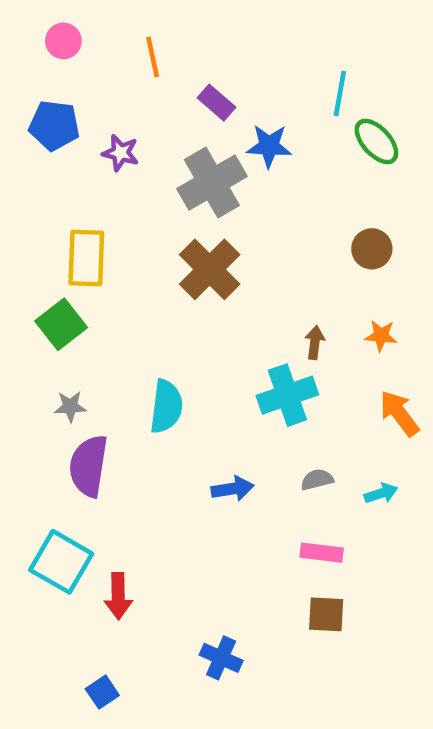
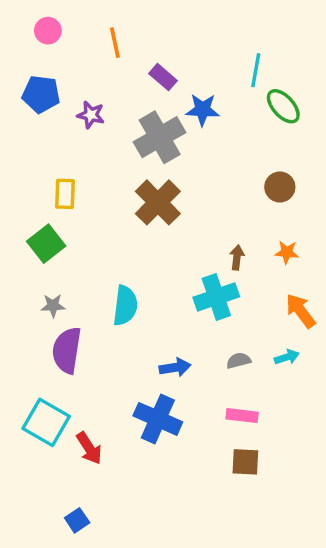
yellow rectangle: (86, 258) -> (65, 194), size x0.7
cyan arrow: (381, 493) -> (287, 357), moved
red arrow: (118, 596) -> (89, 448), turned -32
blue cross: (221, 658) -> (158, 419), moved, size x1.5

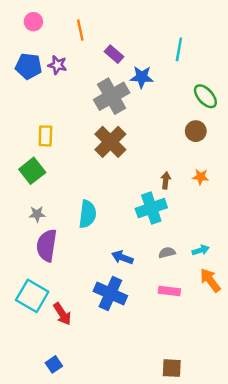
green ellipse: (283, 106) -> (205, 96), moved
purple star: (91, 115) -> (57, 65), moved
orange arrow: (300, 311) -> (210, 280), moved
blue arrow: (175, 367) -> (122, 257), turned -150
brown square: (245, 462) -> (172, 368), moved

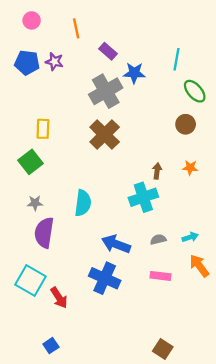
cyan line: (179, 49) -> (176, 59), moved
blue arrow: (122, 257) -> (116, 244), size x1.4
brown square: (172, 368) -> (163, 349), turned 30

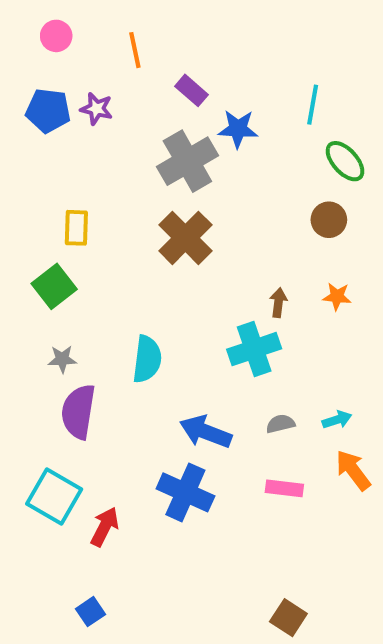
red arrow: (59, 298) -> (105, 527), turned -120

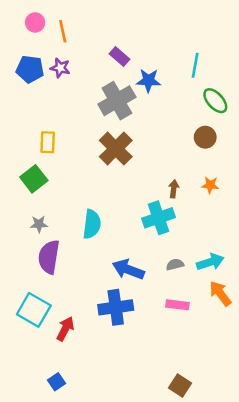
orange line: (135, 50) -> (63, 31), moved
cyan arrow: (337, 420) -> (210, 262), size x1.5
blue cross: (185, 492) -> (116, 307), turned -32

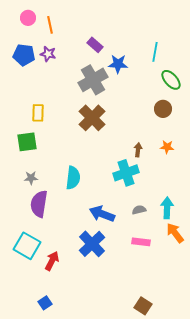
green square: (34, 179) -> (27, 142), turned 30
cyan arrow: (210, 262) -> (167, 208), turned -70
blue cross: (116, 307) -> (92, 244), turned -36

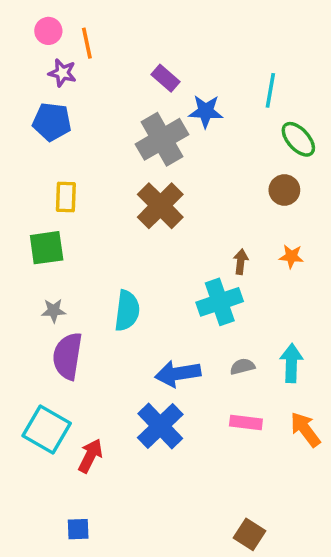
purple star: (48, 54) -> (62, 73), moved
blue pentagon: (24, 55) -> (52, 122), moved
blue arrow: (102, 214) -> (178, 374), turned -30
orange arrow: (175, 233) -> (305, 429), moved
blue square: (45, 303) -> (78, 529), turned 32

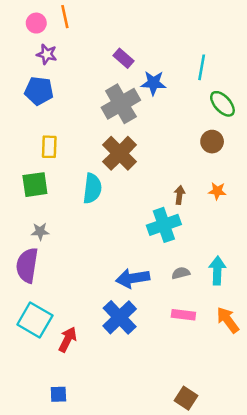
orange line: (87, 43) -> (65, 17), moved
cyan semicircle: (127, 311) -> (92, 188), moved
purple semicircle: (68, 356) -> (27, 265), moved

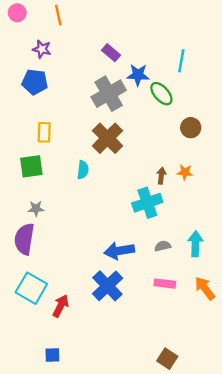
pink circle: (36, 23) -> (17, 13), moved
green ellipse: (222, 104) -> (161, 94), moved
cyan semicircle: (92, 188) -> (83, 170), size x0.7
orange star: (217, 191) -> (185, 172), moved

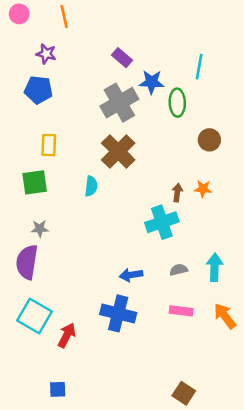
green ellipse: (161, 94) -> (177, 103), turned 40
blue arrow: (119, 251) -> (131, 275), size x0.7
blue cross: (107, 286) -> (118, 313), turned -32

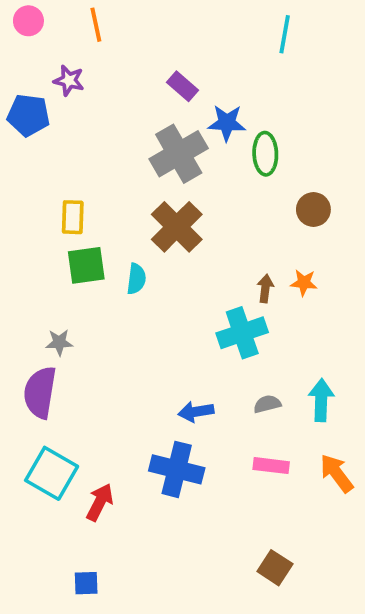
cyan line: (199, 67) -> (285, 34), moved
blue pentagon: (38, 90) -> (28, 115), moved
green square: (35, 182) -> (86, 265), moved
brown square: (184, 393) -> (275, 568), moved

